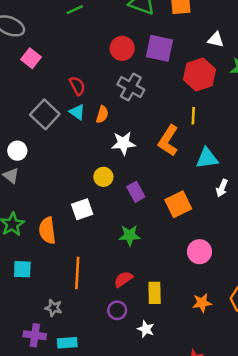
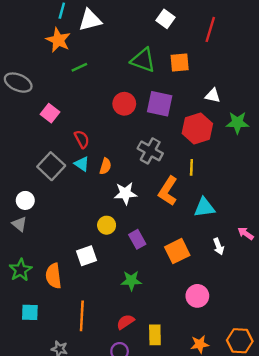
pink square: (31, 58) -> (50, 113), moved
gray cross: (131, 87) -> (150, 151), moved
white arrow: (222, 188) -> (219, 246), moved, turned -42

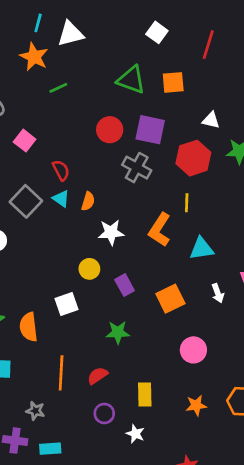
gray cross: (150, 151) -> (137, 168), moved
red semicircle: (125, 322) -> (98, 376), moved

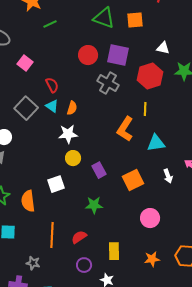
white star: (111, 232) -> (68, 134), moved

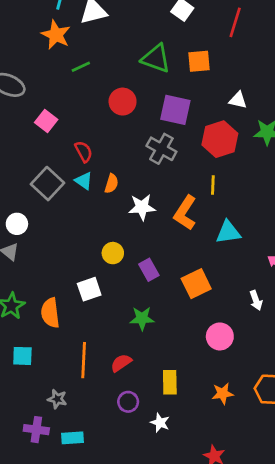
red circle: (88, 55) -> (123, 102), moved
white star: (68, 134) -> (142, 207), moved
white arrow: (168, 176) -> (256, 300), moved

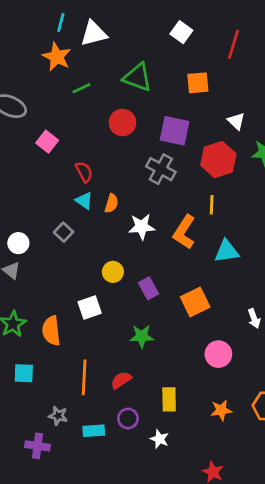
green triangle: (156, 58) -> (138, 77), moved
white triangle: (238, 100) -> (236, 121), turned 30
gray square: (47, 184) -> (64, 232), moved, size x0.6
cyan rectangle: (73, 438) -> (94, 431), moved

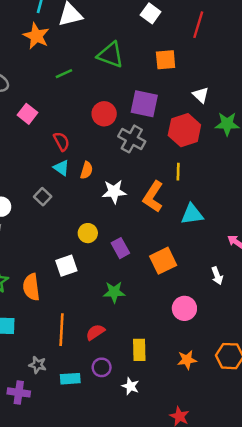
green line: (81, 88) -> (64, 74), moved
red circle: (122, 123) -> (104, 114), moved

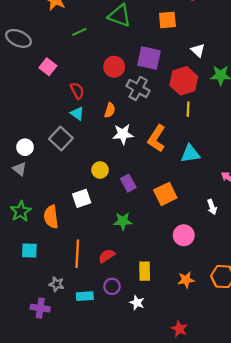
orange semicircle: (87, 170) -> (110, 110), moved
yellow line: (178, 172) -> (188, 109), moved
gray square: (43, 197) -> (61, 138), size x1.5

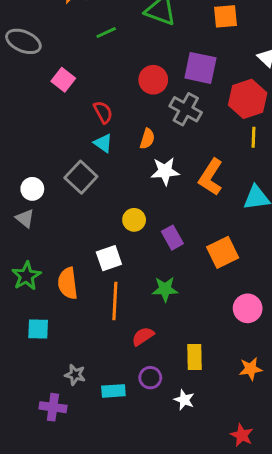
orange line: (77, 254) -> (115, 301), moved

